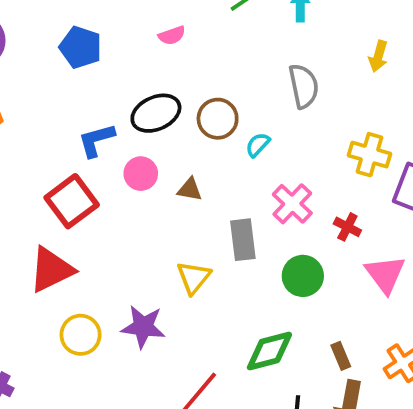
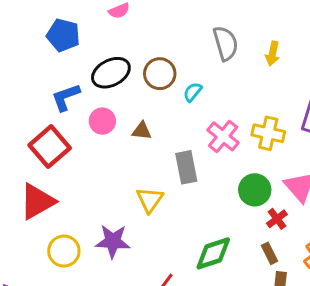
blue pentagon: (81, 47) -> (63, 35), moved
yellow arrow: (378, 56) -> (273, 54), moved
yellow cross: (370, 155) -> (268, 133), moved
red cross: (347, 227) -> (277, 219), moved, turned 30
green circle: (303, 276) -> (255, 190), moved

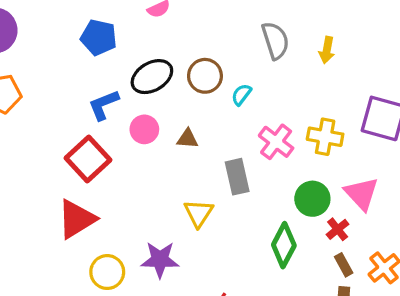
green diamond: (213, 253) -> (284, 245), moved, turned -42
brown rectangle: (269, 253) -> (344, 265), moved

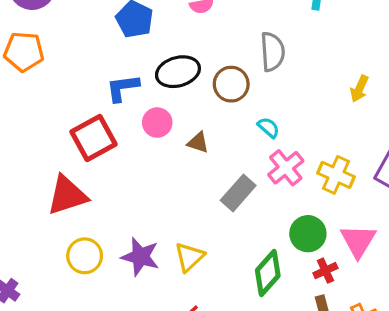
gray semicircle: (275, 41) -> (273, 52), moved
cyan semicircle: (241, 95) -> (269, 128), moved, turned 80
gray rectangle: (237, 177) -> (238, 193), turned 40
yellow triangle: (199, 213) -> (189, 257), moved

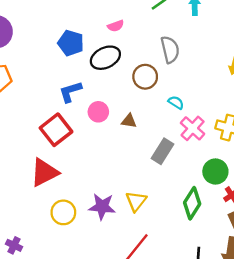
black ellipse: (178, 72) -> (105, 58), moved

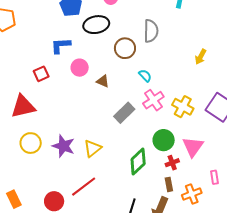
red square: (56, 130) -> (41, 74), size x0.6

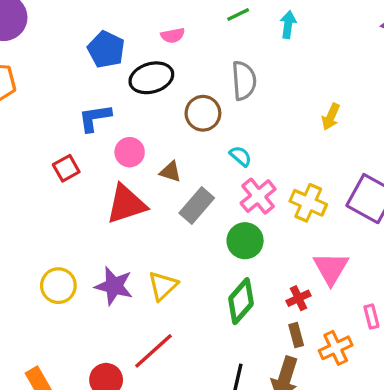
red triangle: (23, 106) -> (126, 204), moved
gray rectangle: (124, 113) -> (197, 206), moved
green circle: (164, 140) -> (245, 241), moved

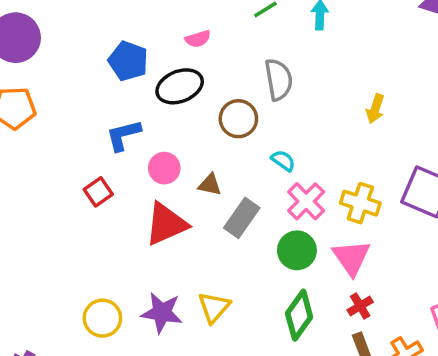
pink triangle: (331, 268) -> (351, 258), moved

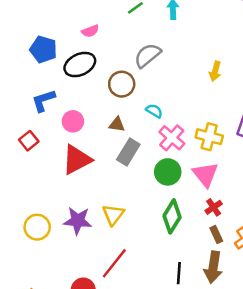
gray semicircle: (279, 79) -> (148, 55), turned -116
brown triangle: (210, 185) -> (117, 125), moved

